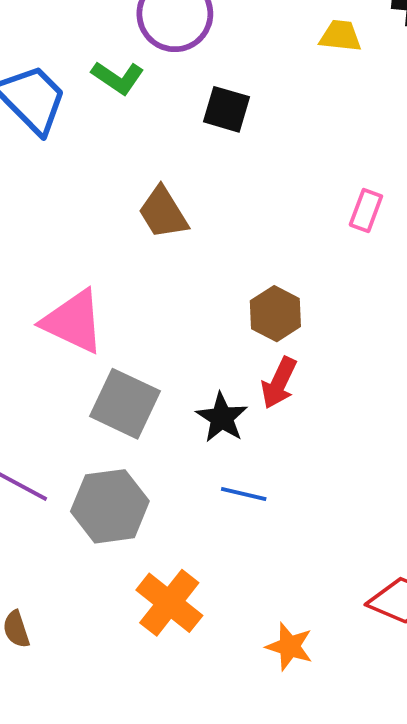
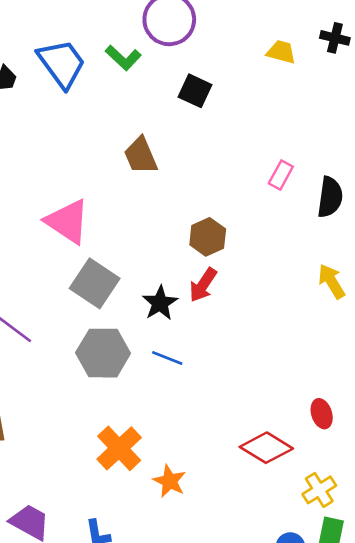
gray hexagon: (110, 506) -> (103, 353), moved
orange cross: (169, 603) -> (119, 448), moved
orange star: (289, 647) -> (170, 481), moved

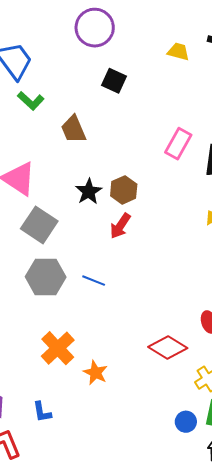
green L-shape: (123, 58) -> (31, 101), moved
pink rectangle: (281, 175) -> (178, 144), size x1.4
black star: (160, 303) -> (89, 192), moved

